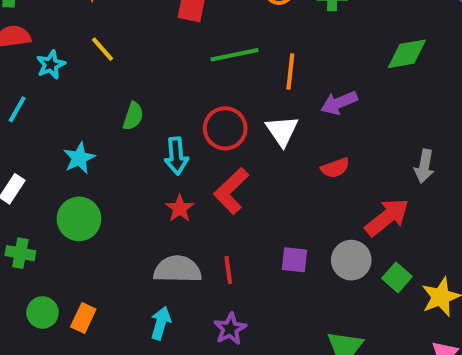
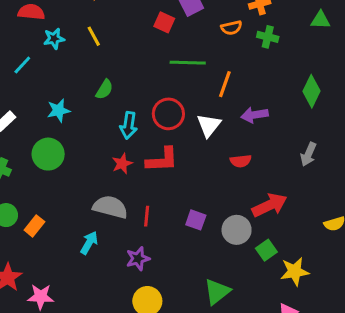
green diamond: (407, 54) -> (311, 91), turned -68
gray arrow: (424, 166) -> (308, 154), moved
red L-shape: (231, 191) -> (162, 160), turned -152

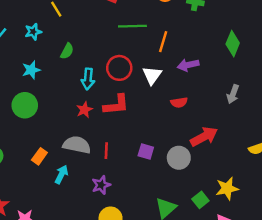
cyan star: (54, 39) -> (33, 32), moved
orange rectangle: (34, 226) -> (39, 156), moved
green square: (266, 250) -> (200, 200), moved

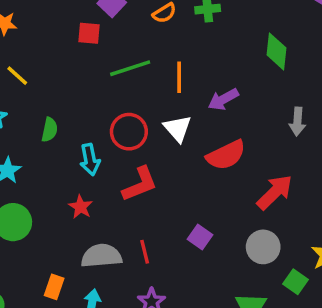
red semicircle: (179, 102) -> (226, 155), size x1.6
red star: (84, 110) -> (81, 207), moved
purple square: (146, 152) -> (200, 237), turned 35
gray circle: (179, 158) -> (263, 247), moved

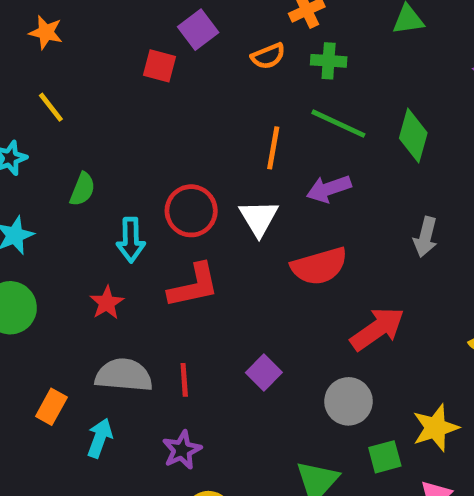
green line: (130, 68) -> (338, 124), moved, turned 33
green square: (296, 282) -> (385, 457), turned 30

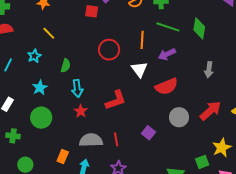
red circle: (191, 211) -> (109, 50), moved
cyan arrow: (131, 240) -> (77, 88), moved
red arrow: (377, 329) -> (210, 111), moved
gray circle: (348, 401) -> (179, 117), moved

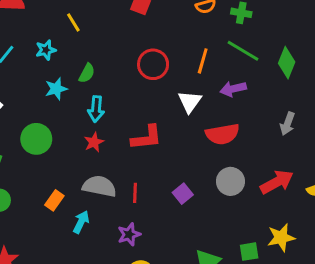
cyan star: (40, 88) -> (56, 89), moved

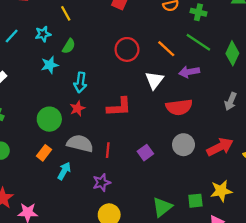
orange line: (203, 61) -> (166, 49), turned -66
green semicircle: (87, 73) -> (69, 46), moved
green circle: (36, 139) -> (49, 119), moved

